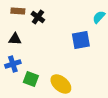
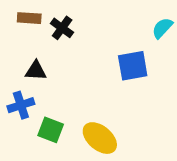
black triangle: (15, 39) -> (36, 71), moved

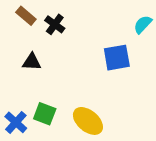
brown rectangle: (29, 18) -> (26, 16), turned 36
blue cross: (21, 105) -> (16, 122), moved, turned -30

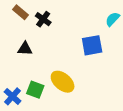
yellow ellipse: (88, 121) -> (63, 82), moved

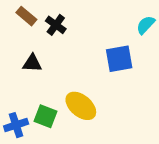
blue cross: (13, 96) -> (16, 125), turned 30

